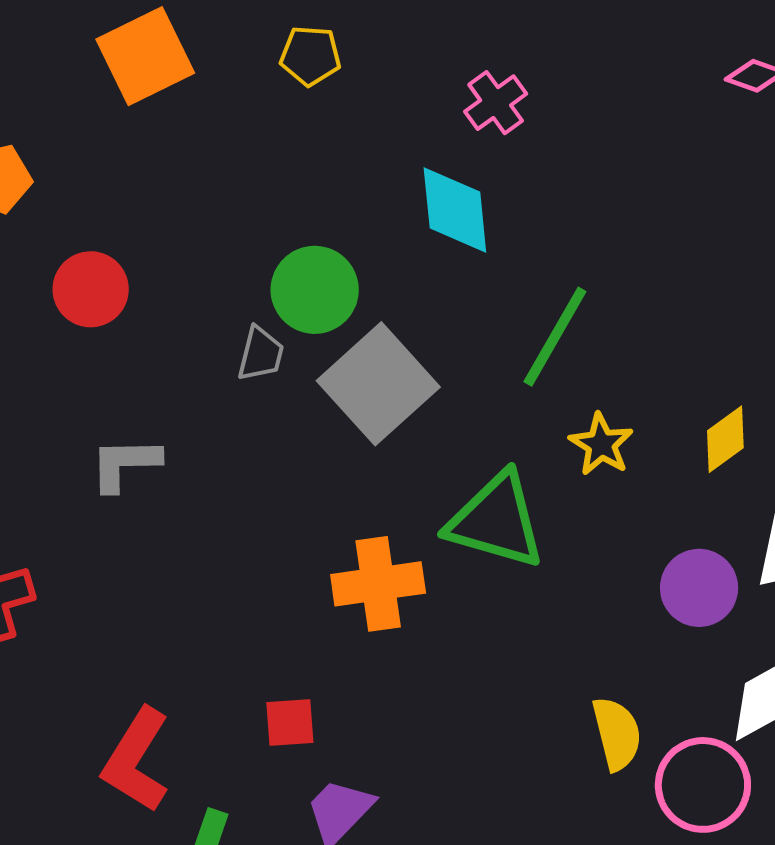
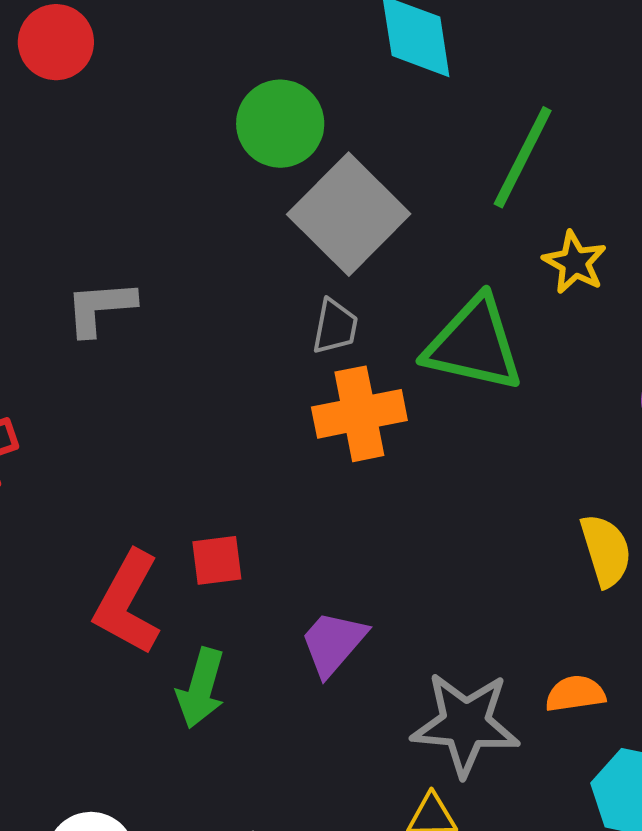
red circle: (91, 289) -> (56, 42), moved
gray trapezoid: (261, 354) -> (335, 327), moved
red square: (290, 722) -> (217, 560), moved

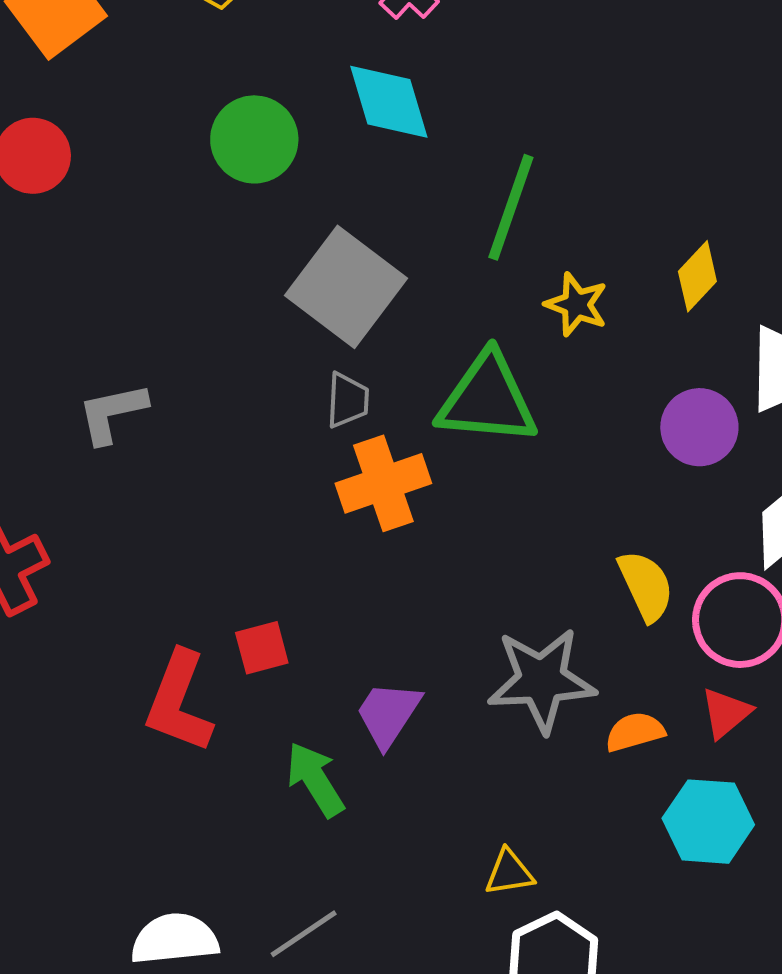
green circle: (280, 124) -> (254, 139), moved
green arrow: (201, 688) -> (315, 779), moved, turned 140
gray star: (465, 724) -> (542, 680), moved

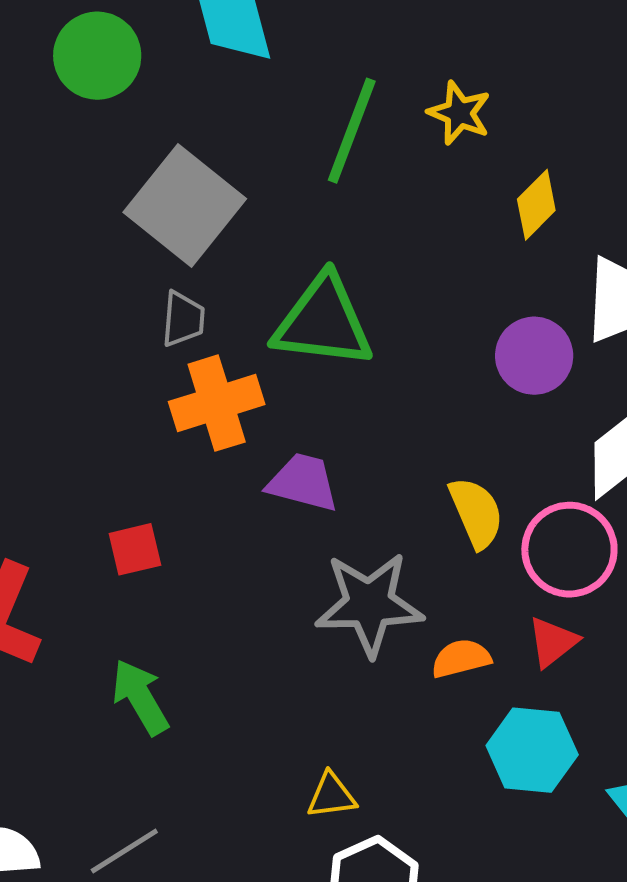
yellow star: (576, 305) -> (459, 113), moved
red square: (262, 648) -> (135, 549), moved
purple trapezoid: (388, 714) -> (303, 482), moved, turned 70

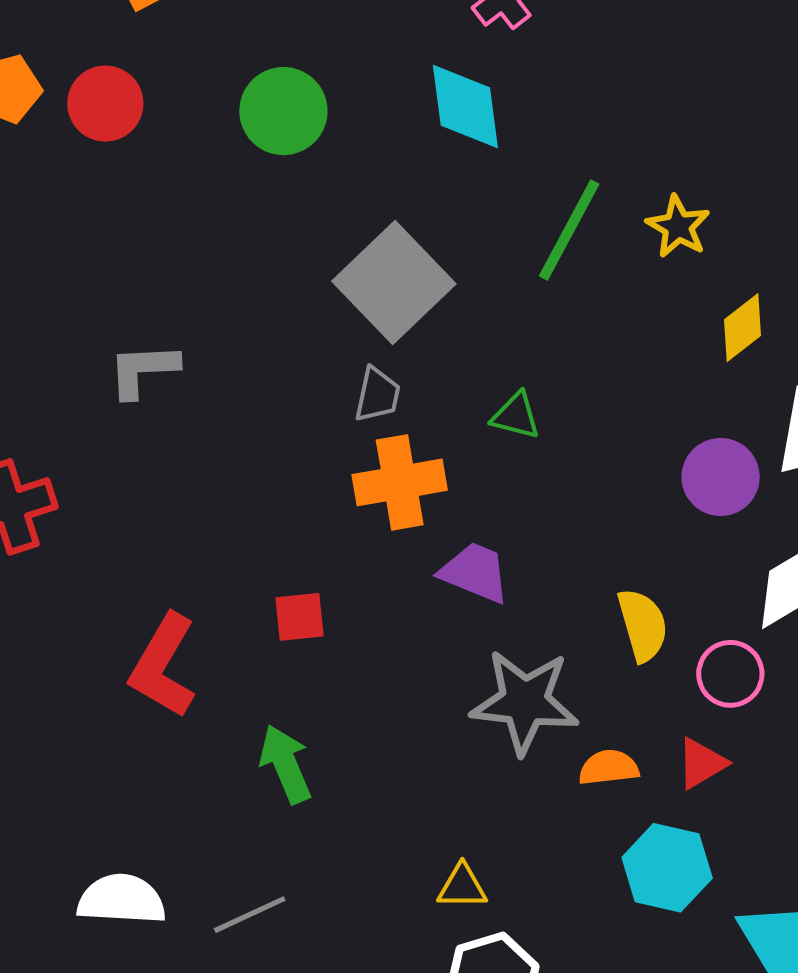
green circle: (97, 56) -> (283, 111), moved
green triangle: (323, 322) -> (516, 416), size x0.5
pink circle: (569, 550) -> (730, 674), size x0.7

